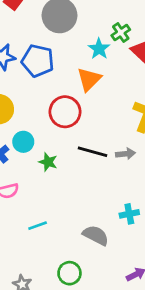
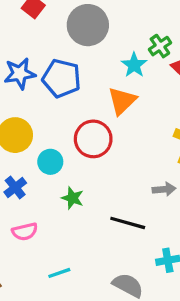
cyan circle: (23, 142) -> (50, 162), moved
black line: (93, 152) -> (128, 223), moved

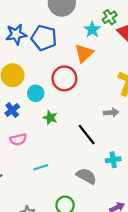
black line: (128, 223) -> (87, 135), turned 35

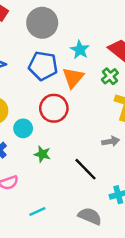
green cross: (110, 17) -> (110, 76), moved
blue pentagon: (44, 38) -> (43, 66), moved

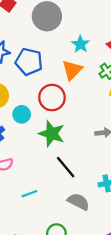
blue pentagon: (43, 66) -> (29, 62), moved
green star: (42, 154) -> (52, 134), moved, size x1.6
black line: (86, 169) -> (66, 167), moved

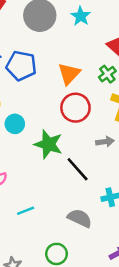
cyan star: (80, 44) -> (81, 16), moved
red circle: (52, 98) -> (75, 108), moved
black line: (66, 167) -> (78, 169), moved

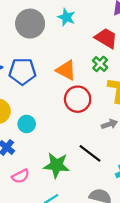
orange triangle: (69, 74) -> (66, 70), turned -35
green star: (48, 144) -> (56, 165), moved

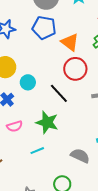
blue pentagon: (22, 71) -> (44, 28), moved
black line: (90, 153) -> (59, 93), moved

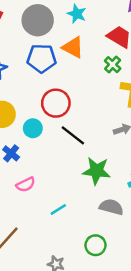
orange triangle: (70, 42) -> (73, 47), moved
red circle: (75, 69) -> (56, 103), moved
green star: (47, 122) -> (96, 171), moved

